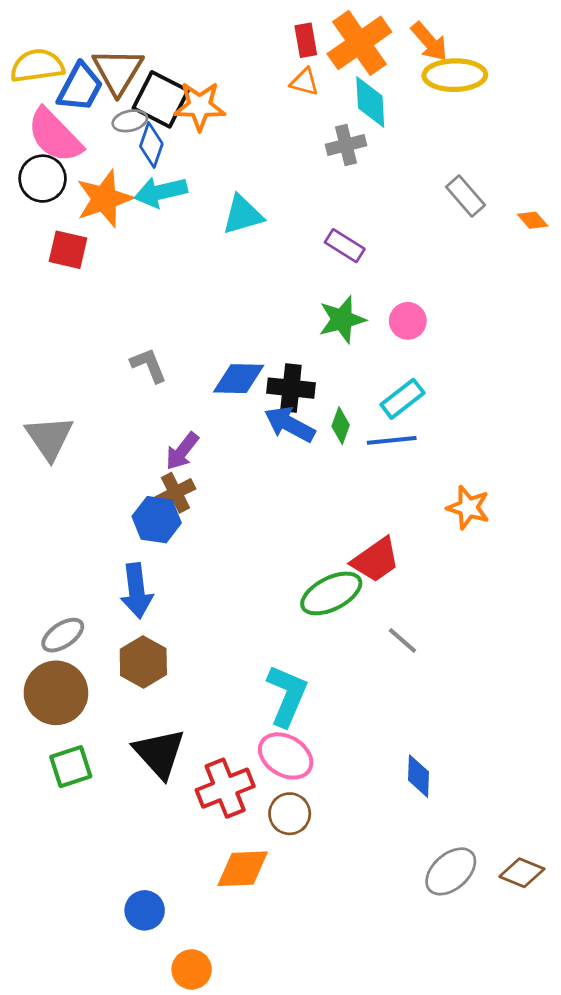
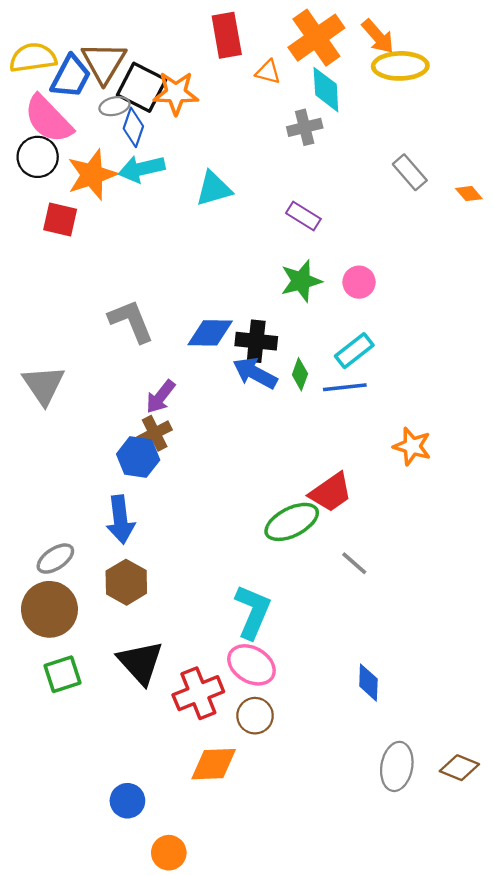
red rectangle: (306, 40) -> (227, 35), moved, size x1.5
gray L-shape: (149, 365) -> (131, 321), size x1.4
gray ellipse: (451, 871) -> (397, 766), turned -39

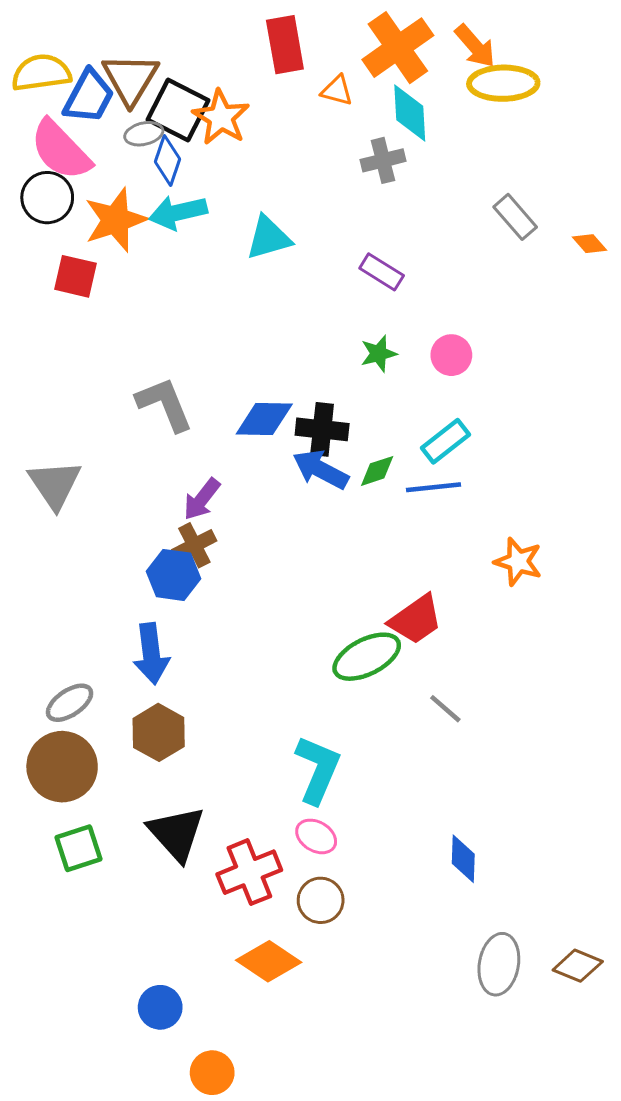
orange star: (176, 93) -> (221, 117), turned 30
green star: (301, 281) -> (379, 354), size x0.7
green diamond: (300, 374) -> (377, 471), turned 52
pink ellipse: (251, 665) -> (316, 836), size x0.7
orange diamond: (214, 764) -> (269, 961), turned 36

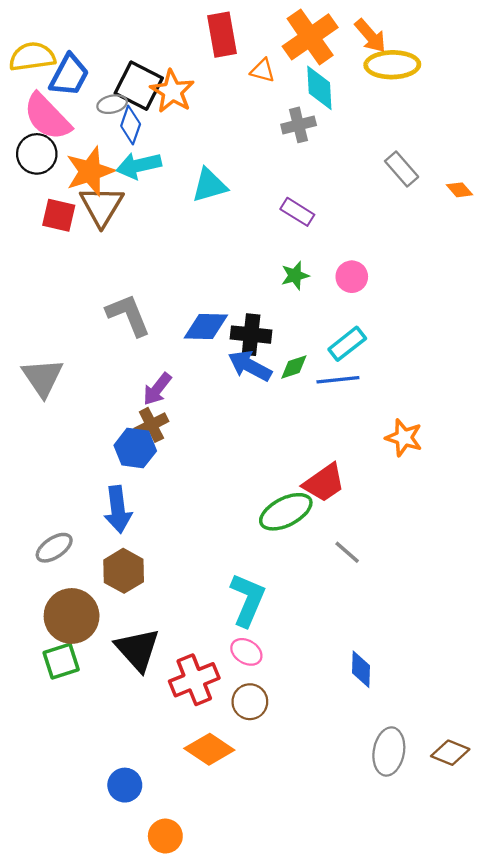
brown triangle: (130, 79) -> (102, 206), moved
brown circle: (62, 767) -> (72, 616), moved

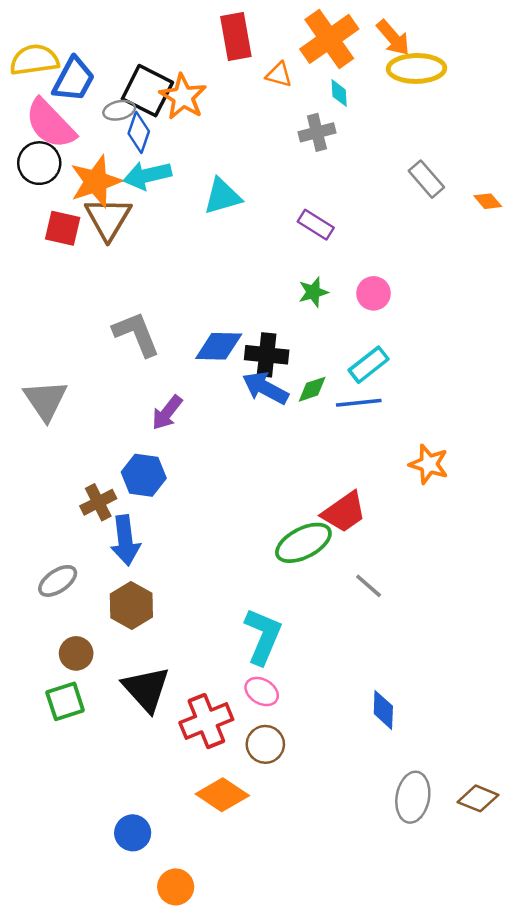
cyan diamond: (319, 88) -> (339, 93), size x0.6
brown cross: (151, 425) -> (98, 502), moved
brown circle: (72, 616) -> (76, 653), size x0.6

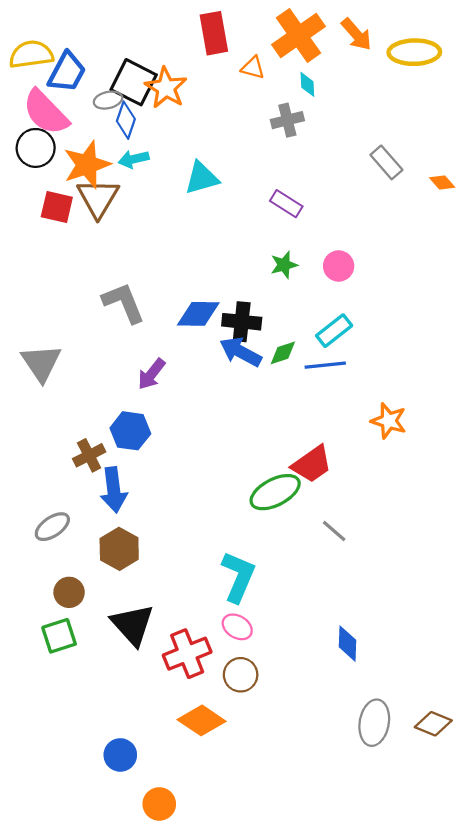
yellow ellipse: (417, 68) -> (414, 52), moved
cyan arrow: (147, 175) -> (134, 159), size x0.7

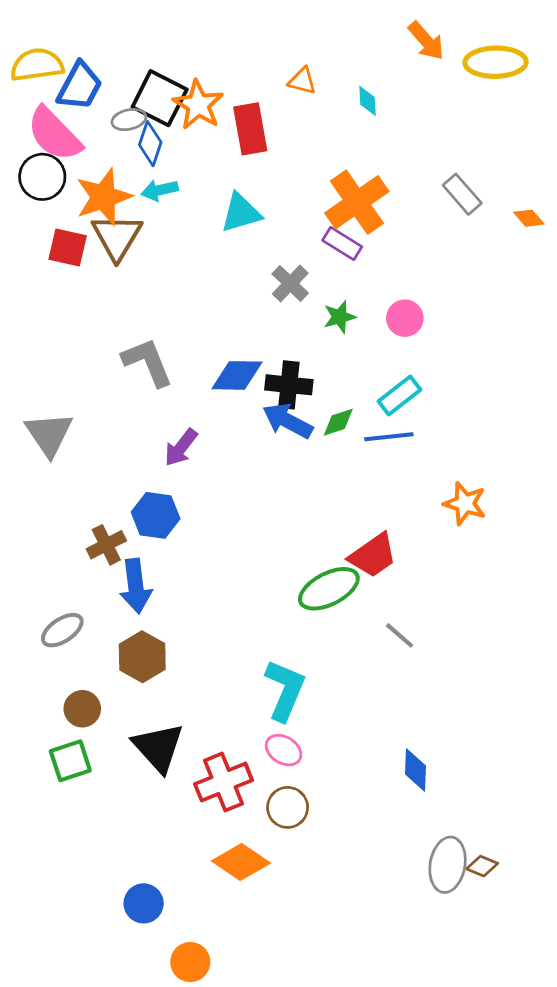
red rectangle: (214, 33) -> (250, 129), moved
orange cross: (298, 35) -> (357, 202), moved
gray cross: (287, 120) -> (290, 283), moved, turned -32
brown diamond: (433, 724) -> (482, 866), moved, size x0.7

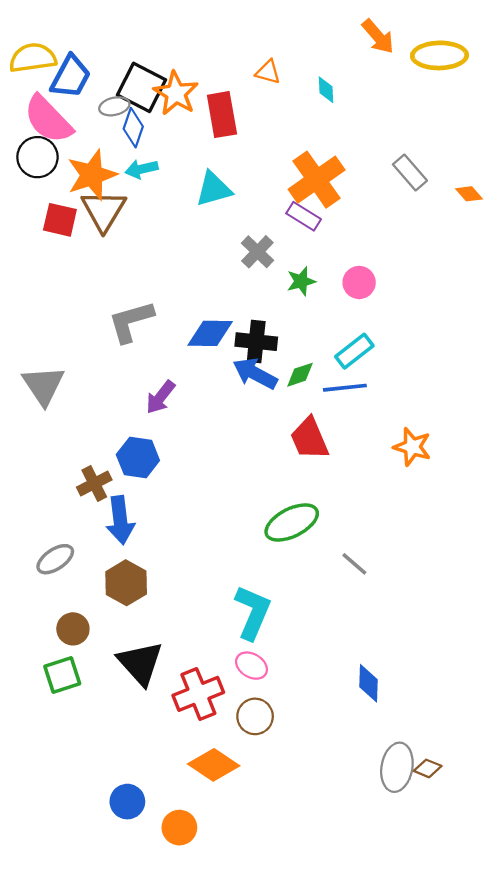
gray L-shape: (148, 362) -> (131, 321), turned -84
red trapezoid: (373, 555) -> (309, 439), moved, turned 102
orange circle: (190, 962) -> (179, 828), moved

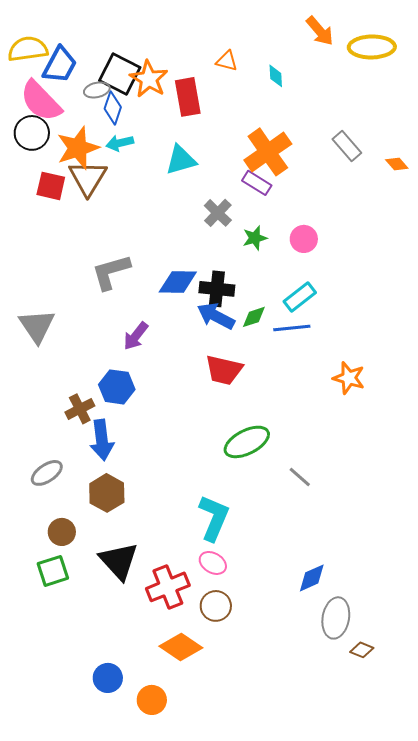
red trapezoid: (309, 439) -> (224, 370), moved, turned -54
blue diamond: (369, 683) -> (312, 578), turned 64
gray ellipse: (397, 767) -> (336, 618), moved

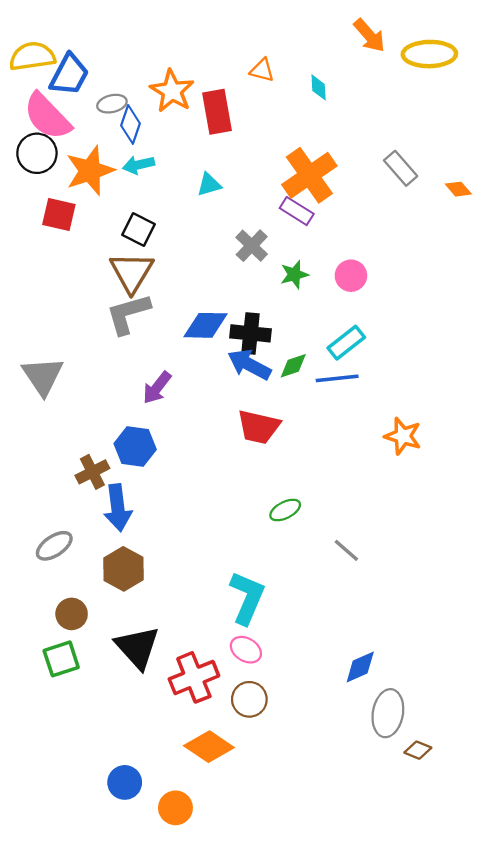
black square: (120, 74) -> (139, 229), moved, size x0.7
cyan triangle: (181, 160) -> (209, 184), size x0.7
brown triangle: (88, 178) -> (132, 272), moved
green ellipse: (247, 442) -> (285, 510), size x0.6

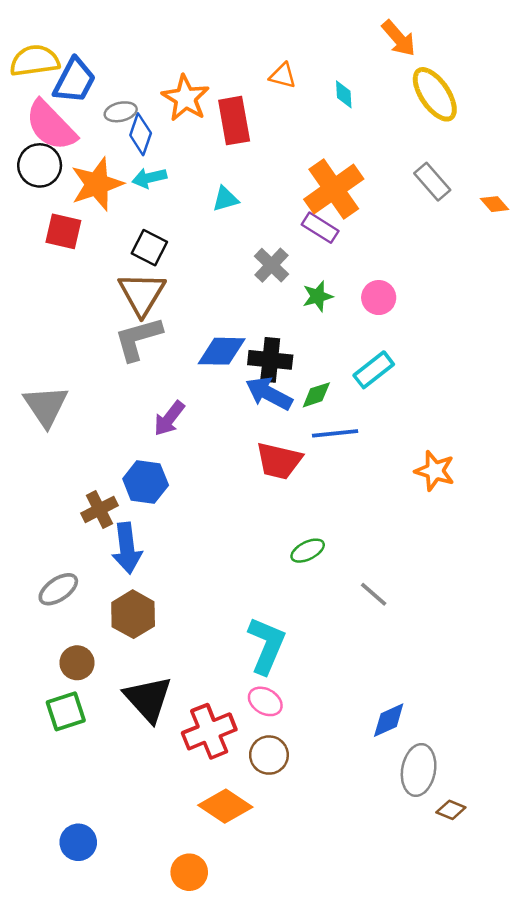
yellow ellipse: (429, 54) -> (435, 94), moved, turned 57
blue line: (337, 378) -> (335, 433), moved
blue circle: (125, 782) -> (78, 842), moved

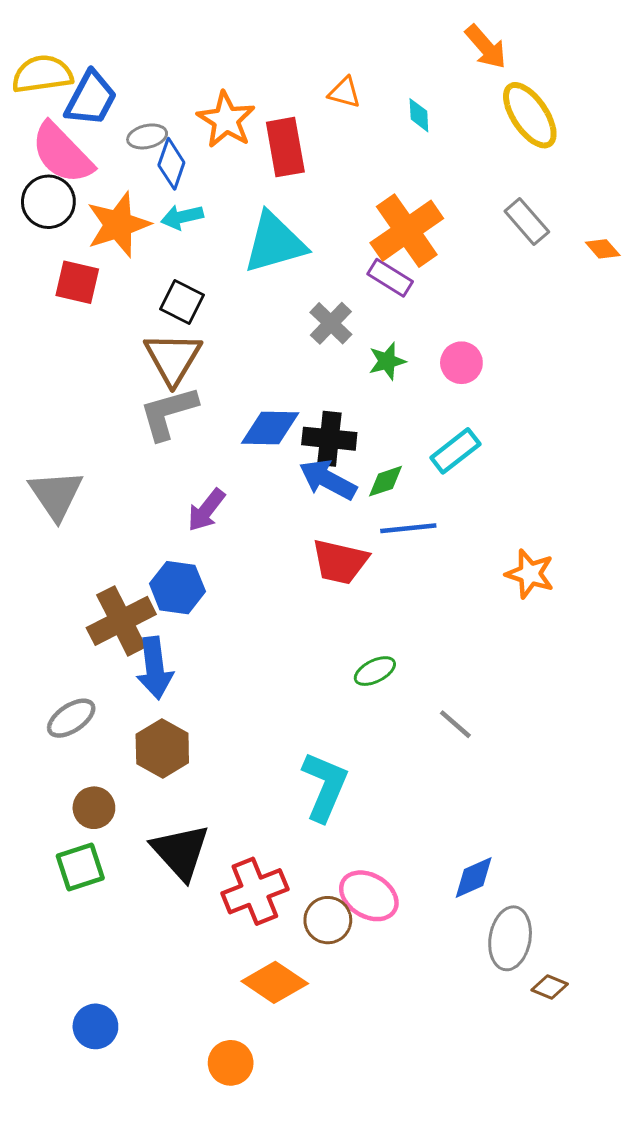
cyan triangle: (225, 199) -> (275, 243), size x2.0
brown cross: (99, 509) -> (121, 621), size x1.5
pink ellipse: (265, 701) -> (369, 896), moved, size x1.4

